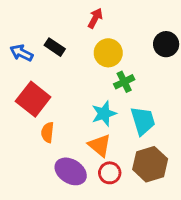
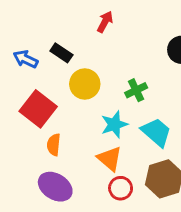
yellow circle: (108, 53) -> (85, 84), moved
cyan trapezoid: (143, 121) -> (156, 132), turned -32
purple ellipse: (71, 171) -> (55, 187), moved

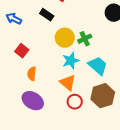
black rectangle: (61, 53) -> (47, 15), moved
yellow circle: (85, 84) -> (65, 38), moved
red square: (38, 109) -> (22, 51), size x0.6

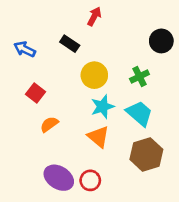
green cross: (85, 39) -> (139, 77), moved
orange semicircle: (32, 74) -> (49, 124), turned 48
purple ellipse: (33, 101) -> (59, 178), moved
red circle: (75, 102) -> (90, 180), moved

